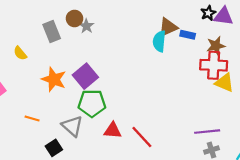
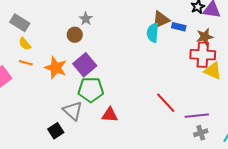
brown circle: (74, 18) -> (75, 35), moved
gray rectangle: (52, 32) -> (20, 23), moved, turned -36
orange line: (32, 118) -> (26, 63), moved
red line: (142, 137) -> (166, 103), moved

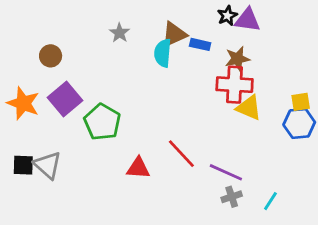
gray star: (86, 19) -> (120, 33), moved
green pentagon: (91, 90) -> (102, 122), moved, turned 30
red triangle: (110, 115) -> (138, 168), moved
purple line: (197, 116) -> (226, 172), turned 30
black square: (56, 131) -> (23, 165), moved, turned 35

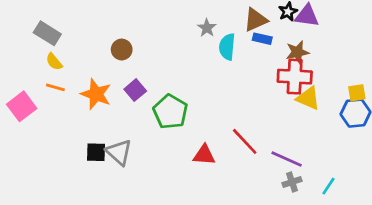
gray star: (120, 33) -> (207, 28), moved
brown triangle: (174, 34) -> (255, 20), moved
purple square: (65, 99) -> (135, 90), size x0.7

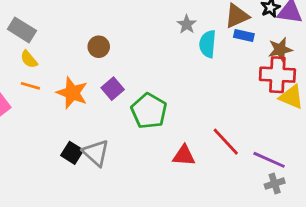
black square: (96, 152) -> (72, 153), turned 30

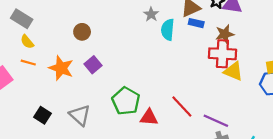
green pentagon: (149, 111) -> (126, 101), moved
black square: (72, 153) -> (43, 115), moved

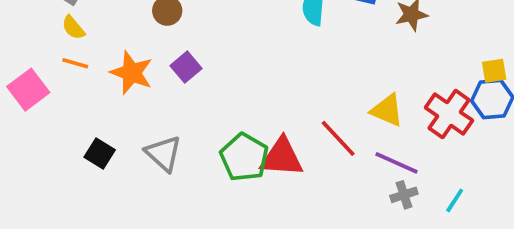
red cross: (222, 54) -> (449, 114), moved, turned 32
yellow triangle: (233, 71) -> (387, 110), moved
green pentagon: (126, 101) -> (244, 157), moved
red triangle: (149, 117) -> (282, 157), size x1.4

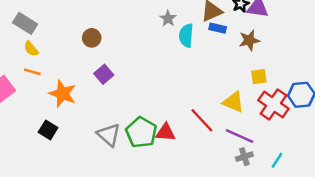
yellow square: (494, 71) -> (259, 77), moved
orange star: (132, 73) -> (63, 94), moved
gray triangle: (163, 153) -> (109, 135), moved
red triangle: (282, 157) -> (166, 132), size x0.7

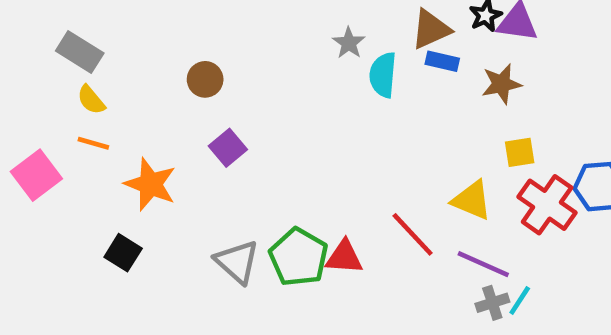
cyan line: (277, 160) -> (520, 301), moved

